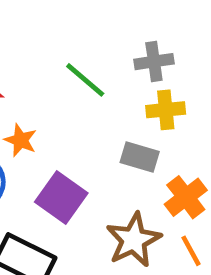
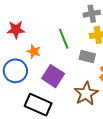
green line: (85, 80) -> (64, 39), moved, turned 30

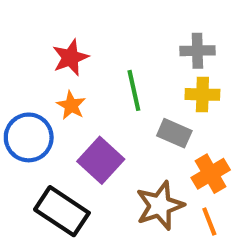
red star: (16, 30) -> (70, 58), moved, turned -30

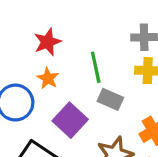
gray rectangle: (174, 133) -> (110, 99), moved

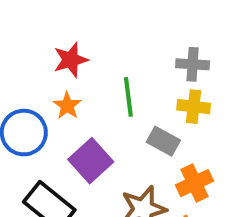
gray rectangle: (110, 99) -> (163, 141), moved

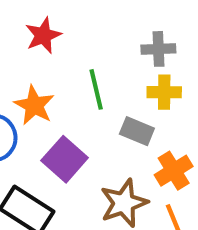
red star: (71, 60) -> (43, 35), moved
orange star: (67, 106) -> (34, 105), size x1.4

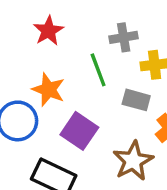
gray cross: (158, 49) -> (124, 37), moved

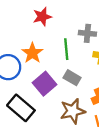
gray rectangle: (136, 100) -> (72, 78), moved

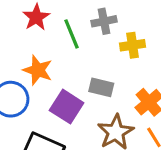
green line: (66, 49) -> (71, 34), moved

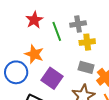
yellow cross: (133, 45) -> (87, 42), moved
gray rectangle: (101, 87) -> (86, 67), moved

